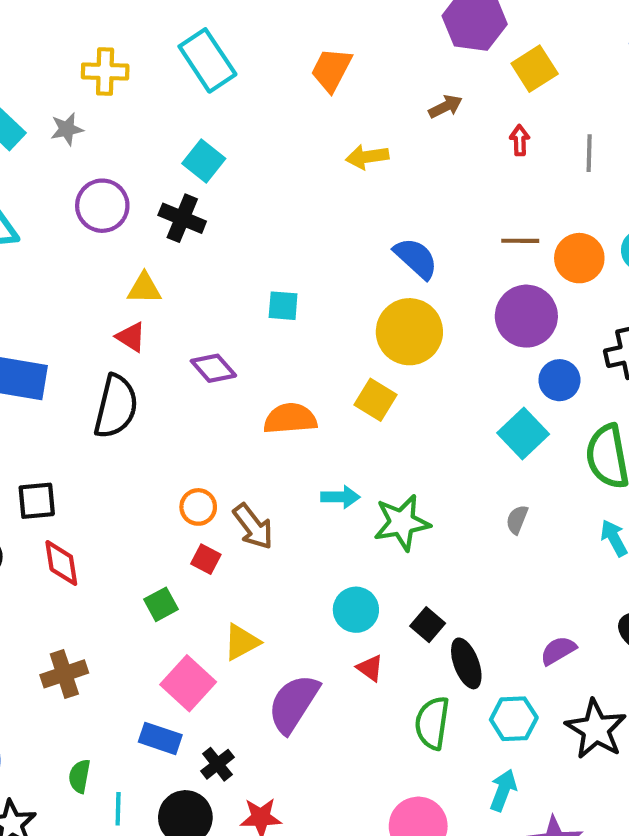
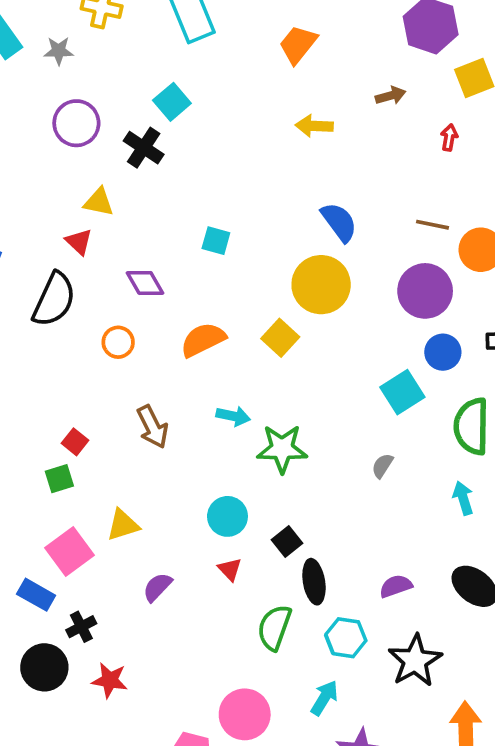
orange semicircle: (290, 419) -> (203, 340), turned -33
orange circle: (198, 507) -> (118, 342), moved
red square: (206, 559) -> (75, 442), moved
purple semicircle: (293, 704) -> (157, 587), size x0.6

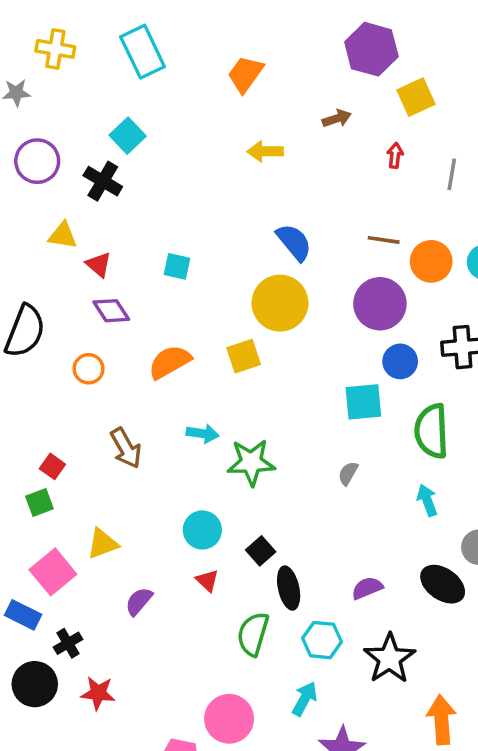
red triangle: (79, 242) -> (99, 265), moved
yellow square: (280, 338) -> (244, 356), turned 32
cyan square: (402, 392) -> (363, 402), turned 30

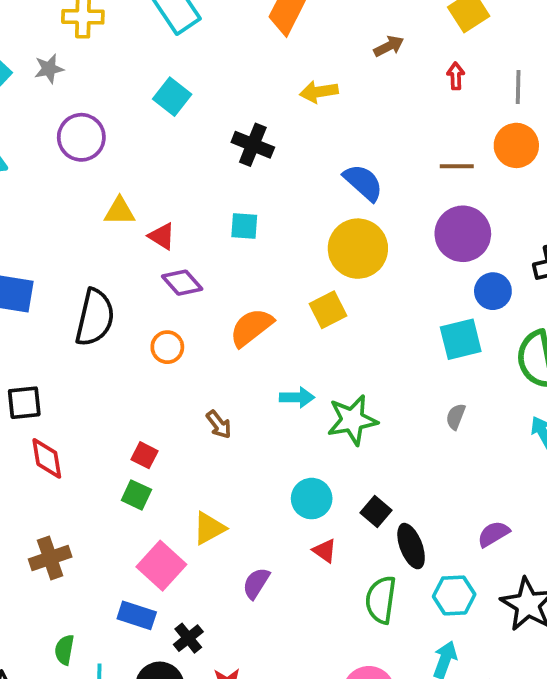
black cross: (103, 181) -> (253, 145), moved
orange circle: (431, 261) -> (516, 145), moved
brown arrow: (126, 448) -> (219, 424), size x0.7
green square: (39, 502) -> (136, 495), turned -36

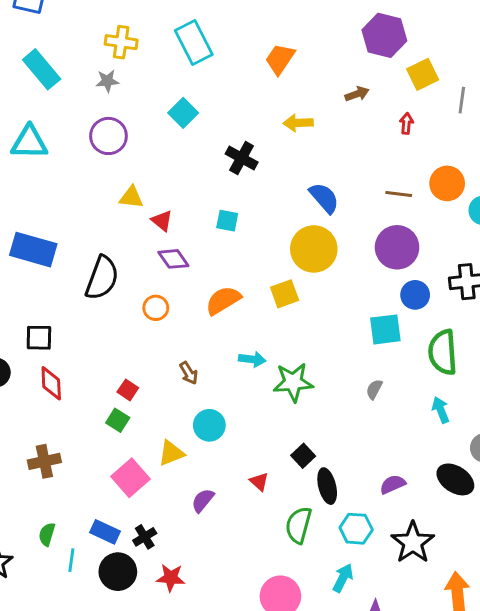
gray star: (49, 69) -> (107, 81), moved
gray line: (518, 87) -> (462, 100), moved
cyan circle: (312, 499) -> (209, 425), moved
blue rectangle: (137, 615) -> (105, 532), moved

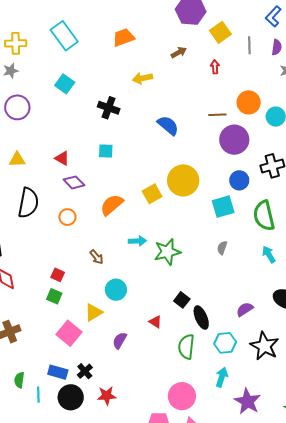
orange trapezoid: (280, 59) -> (123, 37), turned 45
yellow triangle: (131, 197) -> (17, 160), moved
purple circle: (397, 247) -> (234, 140), moved
yellow circle: (314, 249) -> (183, 180), moved

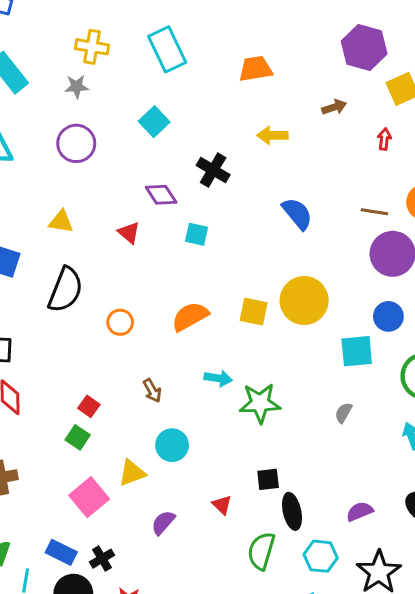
purple diamond: (74, 182) -> (161, 195), moved
yellow square: (152, 194) -> (254, 312), turned 30
black square: (182, 300) -> (268, 479), turned 35

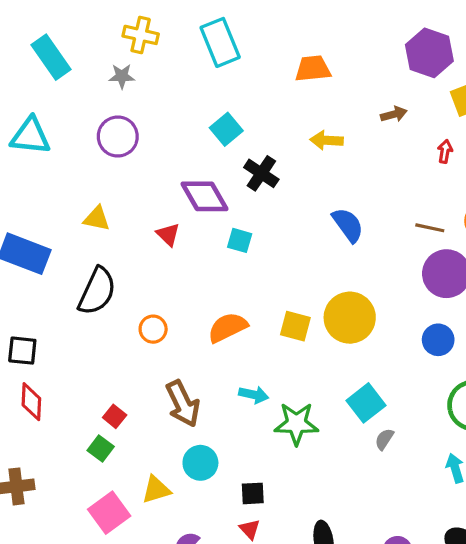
cyan square: (154, 122) -> (226, 129), moved
purple diamond: (161, 195) -> (205, 196), size x1.4
cyan square: (357, 351) -> (366, 403), moved, turned -36
brown arrow: (152, 391) -> (183, 404), size x1.8
black square: (268, 479) -> (253, 493), moved

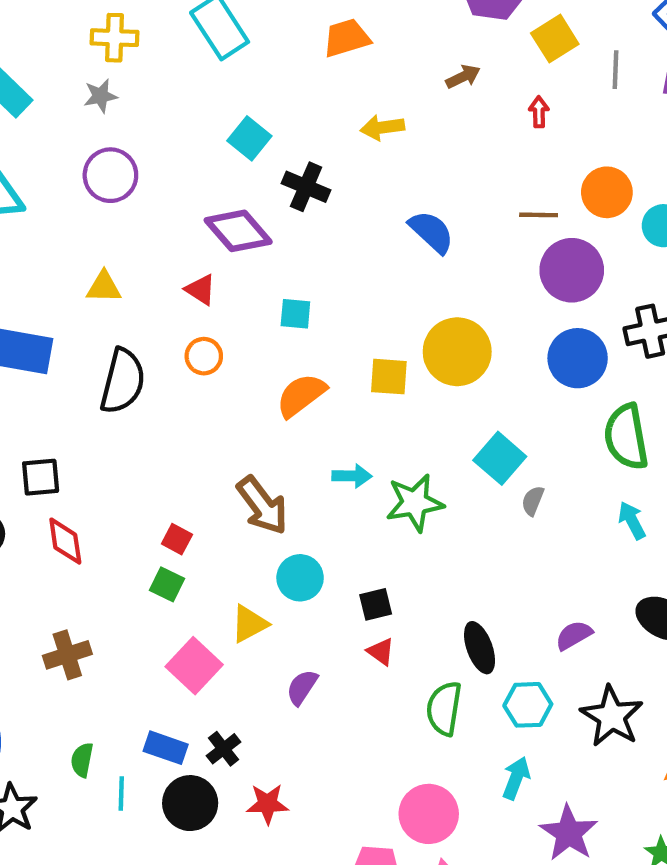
cyan square: (240, 240) -> (295, 314), moved
orange circle: (153, 329) -> (204, 356), moved
blue circle: (438, 340) -> (578, 358), size x1.4

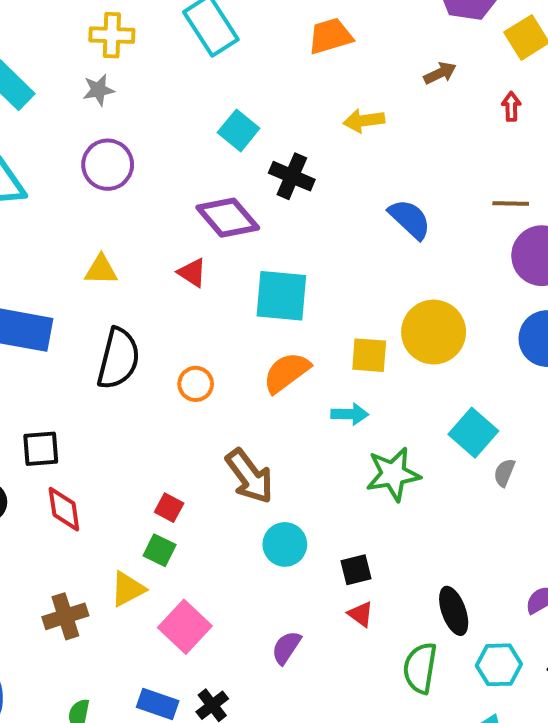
cyan square: (295, 314) -> (281, 296), size x1.8
orange circle: (204, 356) -> (196, 384), moved
cyan arrow: (352, 476) -> (350, 414), moved
yellow triangle: (249, 624) -> (128, 589), moved

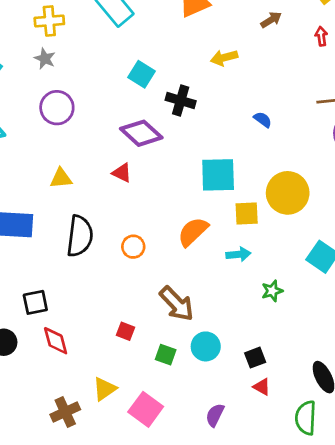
gray star: (98, 90) -> (45, 59), turned -30
blue semicircle: (410, 219) -> (263, 120), size x0.6
cyan square: (281, 296) -> (218, 175), moved
green star: (393, 474) -> (272, 291), size x0.6
green square: (160, 550) -> (166, 355), moved

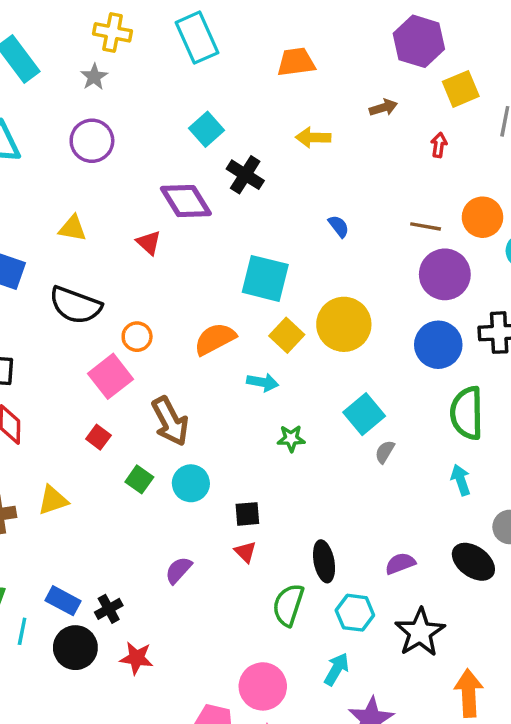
yellow square: (247, 214) -> (287, 335), turned 30
black semicircle: (80, 236) -> (75, 305), turned 87
pink square: (146, 409) -> (111, 376), moved

